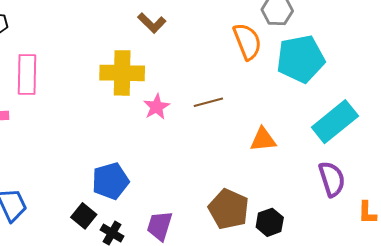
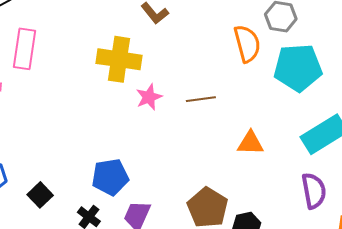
blue pentagon: (110, 181) -> (110, 177), moved
black square: (84, 216) -> (40, 195), moved

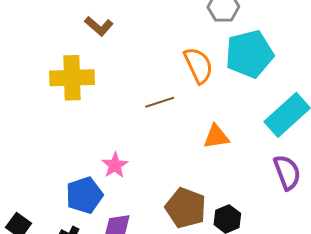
orange semicircle: (247, 44) -> (198, 65), moved
pink star: (149, 97) -> (115, 165), moved

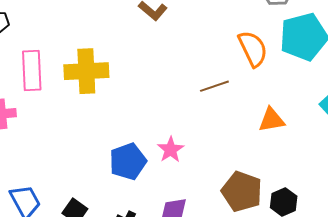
yellow cross: (72, 78) -> (86, 71), moved
blue pentagon: (84, 195) -> (128, 161), moved

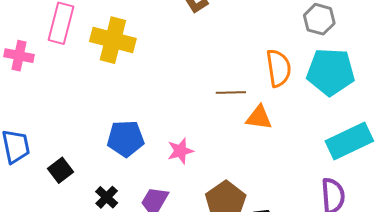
orange triangle: (271, 120) -> (259, 118), moved
pink star: (171, 150) -> (180, 151), moved

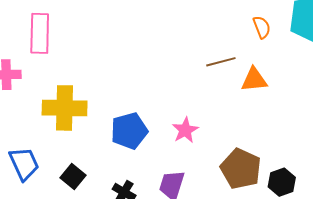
yellow cross: (113, 40) -> (65, 108), moved
orange semicircle: (279, 68) -> (262, 27), size x0.6

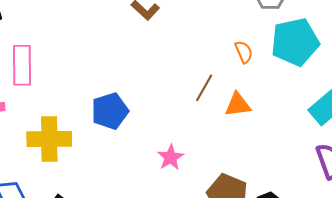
brown line: (221, 62) -> (204, 88), turned -44
blue pentagon: (129, 131) -> (110, 111), moved

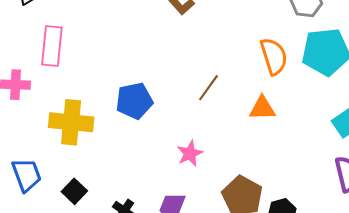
orange semicircle: (244, 52) -> (274, 56), size x1.6
brown line: (204, 88) -> (208, 88), moved

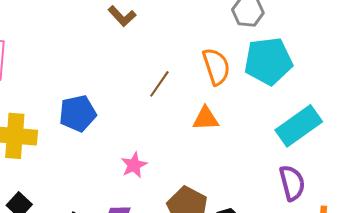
brown line: (208, 88) -> (159, 84), moved

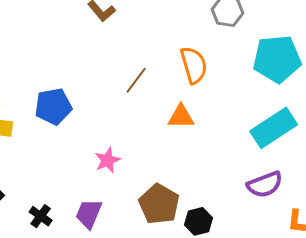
cyan pentagon: (268, 61) -> (277, 59), moved
purple semicircle: (292, 183) -> (265, 185), turned 81

